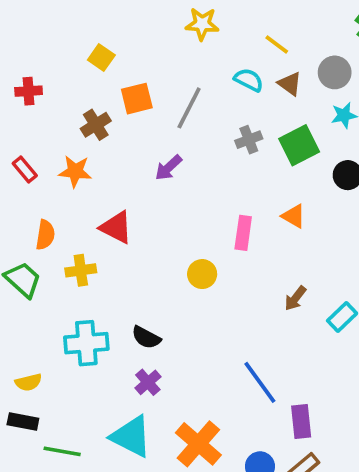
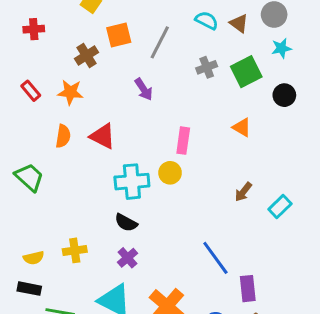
purple arrow: (169, 168) -> (144, 89), turned -80
pink rectangle: (243, 233) -> (183, 141), moved
orange semicircle: (45, 235) -> (63, 136), moved
yellow cross: (81, 270) -> (75, 250), moved
cyan cross: (86, 343) -> (132, 182), moved

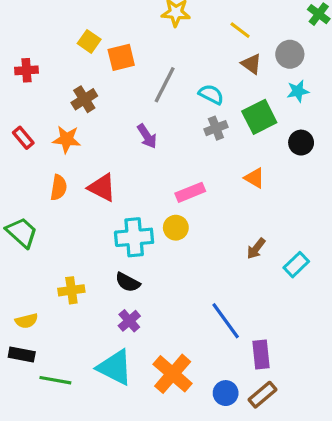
cyan semicircle: (207, 20) -> (211, 94), moved
orange square: (119, 35) -> (121, 57), moved
gray cross: (207, 67) -> (216, 128), moved
pink rectangle: (183, 141) -> (190, 192), turned 60
yellow cross: (75, 250) -> (71, 290), moved

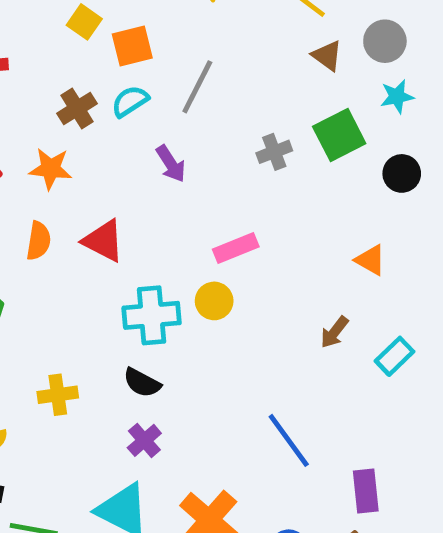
cyan semicircle: (211, 94) -> (130, 101), moved, turned -60
orange triangle: (255, 178) -> (370, 260), moved
purple rectangle: (261, 355) -> (366, 491), moved

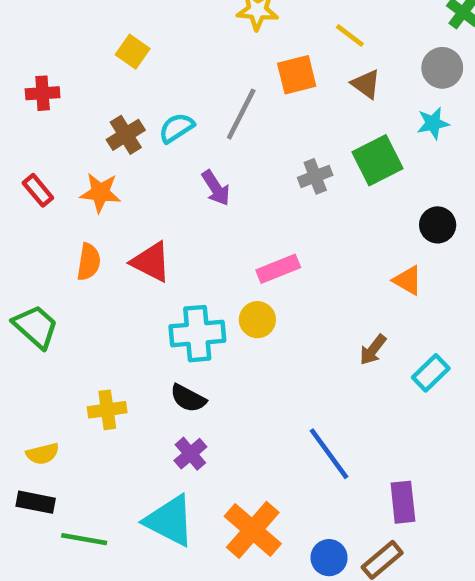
gray circle: (385, 41) -> (442, 68), moved
orange square: (132, 46) -> (297, 75), moved
black circle: (402, 173) -> (438, 225), moved

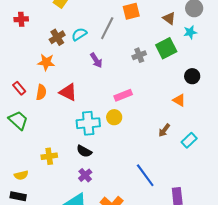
brown triangle: (366, 84) -> (169, 18), moved
red rectangle: (38, 190) -> (19, 88), moved

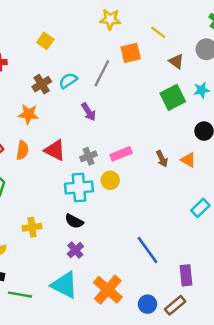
cyan star: (190, 32) -> (202, 90), moved
gray cross: (139, 55) -> (89, 156), moved
brown arrow: (164, 130) -> (162, 159), moved, turned -64

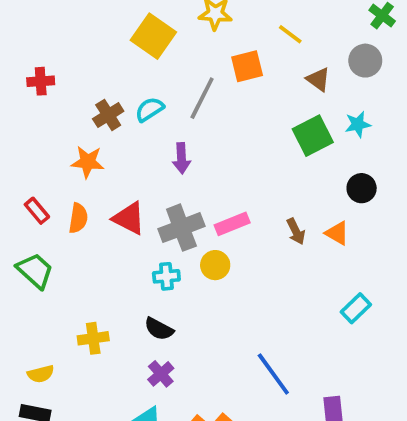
yellow square: (45, 41) -> (153, 36), moved, size x1.6
purple arrow: (89, 112) -> (181, 158), turned 30
gray cross: (89, 156) -> (181, 228), size x1.6
cyan cross: (79, 188) -> (166, 276), size x0.6

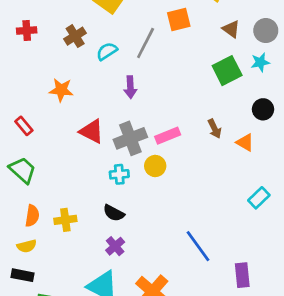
gray circle: (365, 61) -> (266, 31), moved
brown cross: (108, 115) -> (75, 36), moved
orange semicircle: (78, 218) -> (32, 216), moved
brown arrow: (296, 231) -> (215, 129), moved

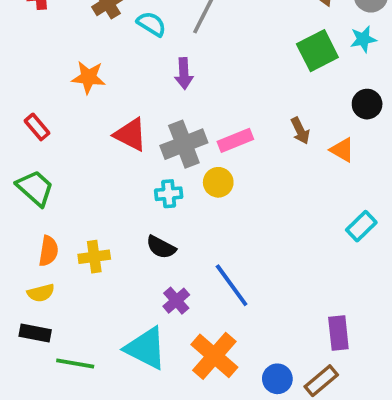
cyan semicircle: (107, 51) -> (151, 24), turned 65
purple cross: (115, 246) -> (176, 301), moved
blue line: (198, 246) -> (232, 285), moved

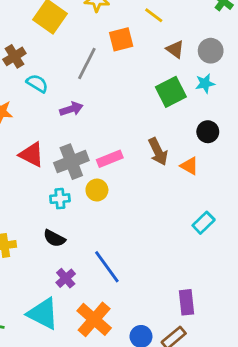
cyan semicircle: (151, 24) -> (37, 83), moved
purple arrow: (184, 74) -> (71, 109), turned -105
brown arrow: (300, 131) -> (158, 152), size x1.4

